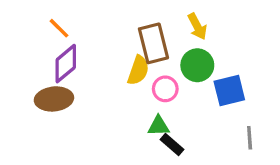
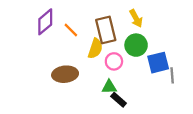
orange line: (59, 28) -> (71, 30), moved
purple diamond: (66, 64) -> (45, 22), moved
brown ellipse: (54, 99) -> (65, 74), moved
gray line: (250, 138) -> (172, 75), moved

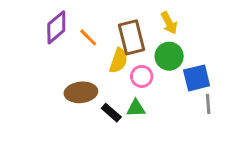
gray line: (172, 75) -> (208, 104), moved
black rectangle: (119, 100) -> (111, 113), moved

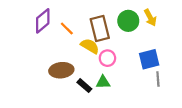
yellow arrow: (169, 23) -> (150, 18), moved
green circle: (169, 56) -> (128, 21), moved
yellow semicircle: (119, 61) -> (90, 46), turned -78

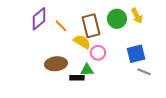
gray line: (158, 79) -> (144, 72), turned -64
green triangle: (103, 82) -> (87, 70), moved
black rectangle: (84, 86) -> (77, 78), turned -40

